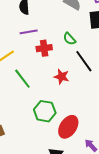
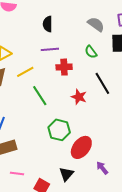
green semicircle: (69, 39) -> (91, 52), moved

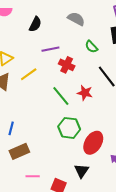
black semicircle: (48, 24) -> (35, 24), moved, turned -147
gray semicircle: (96, 24) -> (76, 19), moved
red cross: (64, 67) -> (67, 65), turned 35
green line: (40, 96) -> (61, 96), moved

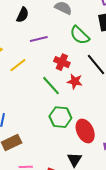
green semicircle: (91, 47) -> (80, 35), size x1.5
red cross: (67, 65) -> (62, 62), moved
red ellipse: (93, 143) -> (85, 131), turned -55

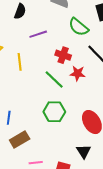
yellow line: (18, 65) -> (20, 62), turned -54
green hexagon: (60, 117) -> (54, 112), moved

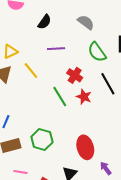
yellow line: (20, 62) -> (31, 70), turned -48
green hexagon: (54, 112) -> (42, 140), moved

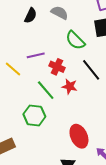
black semicircle: (45, 22) -> (31, 16), moved
purple line: (56, 49) -> (36, 55), moved
green hexagon: (42, 140) -> (34, 115), moved

